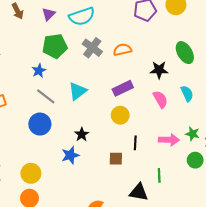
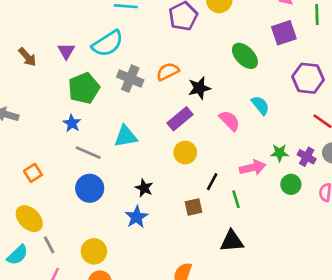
black star: (159, 70) -> (199, 88), moved
cyan triangle: (78, 91) -> (126, 136), turned 42
black line: (135, 143) -> (212, 182), turned 40
green line: (159, 175) -> (236, 199), moved

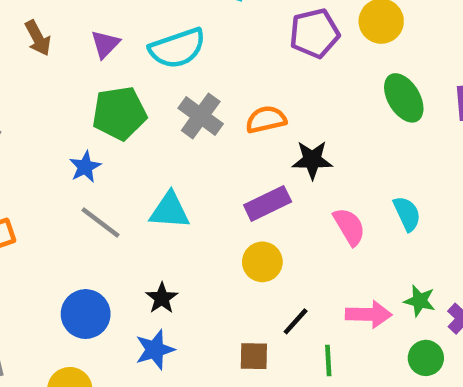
green ellipse: (245, 56) -> (404, 98), moved
blue circle: (90, 188) -> (86, 314), moved
black star: (144, 188) -> (162, 298), moved

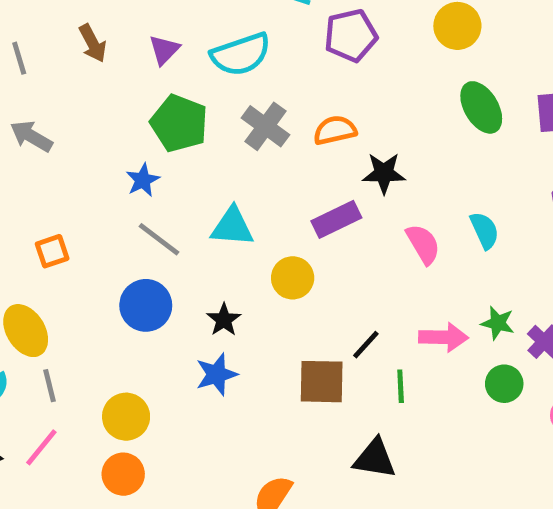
purple pentagon: (314, 33) -> (351, 35), moved
green pentagon: (119, 113) -> (179, 123), turned 30
yellow circle: (262, 262) -> (293, 278), moved
blue circle: (86, 314) -> (146, 305), moved
brown square: (254, 356) -> (322, 382), size x1.5

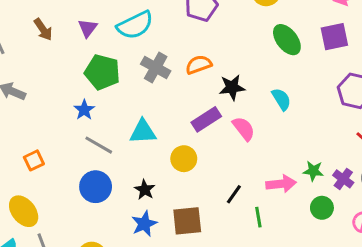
cyan semicircle: (484, 230) -> (281, 99), moved
pink semicircle: (423, 244) -> (244, 129), moved
brown square: (322, 382) -> (187, 221), moved

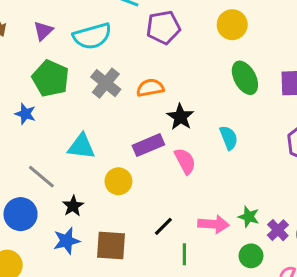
black star: (232, 87) -> (180, 117), turned 30
blue star: (84, 110) -> (25, 114), turned -30
gray line: (99, 145) -> (41, 177), moved
blue circle: (96, 187) -> (21, 214), moved

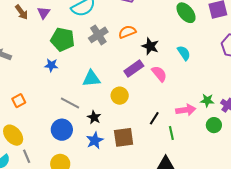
purple triangle: (43, 31) -> (44, 13), moved
gray cross: (106, 83) -> (98, 35), turned 30

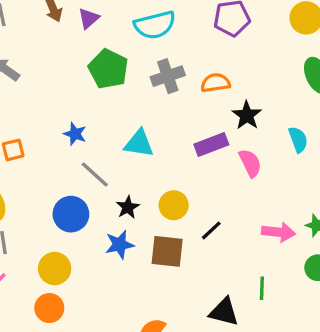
blue star: (51, 65) -> (75, 134), moved
yellow circle: (120, 96) -> (174, 205), moved
black line: (154, 118) -> (211, 230), moved
green line: (171, 133) -> (262, 288), moved

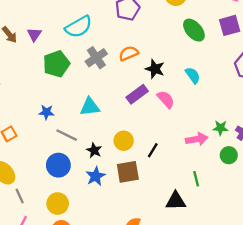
green pentagon: (108, 69) -> (56, 64), turned -30

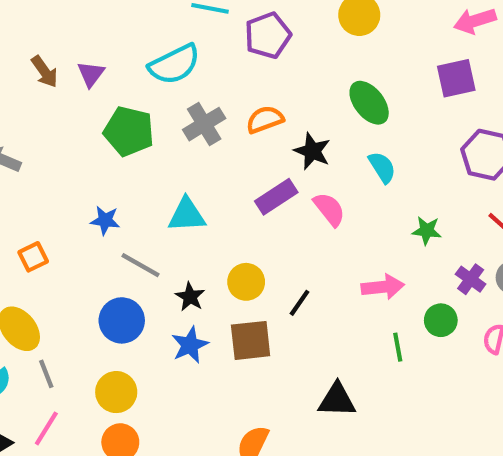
green ellipse: (194, 30) -> (369, 103), moved
green pentagon: (56, 64) -> (129, 131), turned 30
green star: (220, 128) -> (427, 231), moved
green line: (196, 179) -> (398, 347), moved

